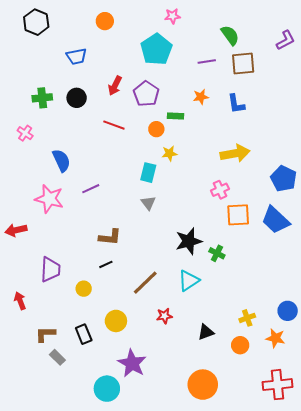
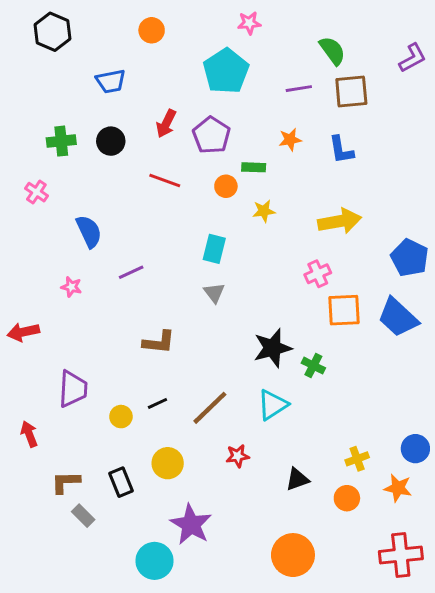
yellow star: (169, 153) -> (264, 211), moved
pink star: (49, 199) -> (71, 287), size x0.5
black line: (106, 264) -> (157, 403), moved

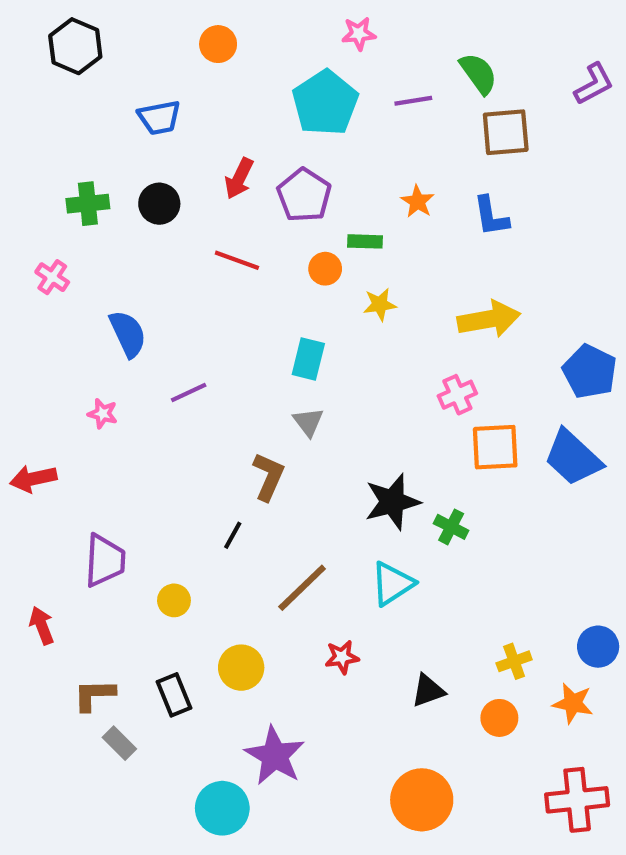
purple line: (299, 89) -> (413, 101), moved
orange star: (290, 140) -> (418, 202), turned -30
brown L-shape: (159, 342) -> (268, 477), moved, turned -72
black line: (157, 403) -> (233, 535), moved, turned -36

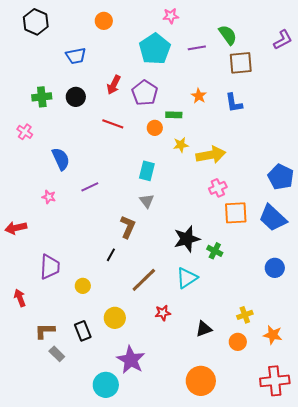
yellow arrow: (489, 319) -> (211, 155), moved
blue circle: (598, 647) -> (275, 268), moved

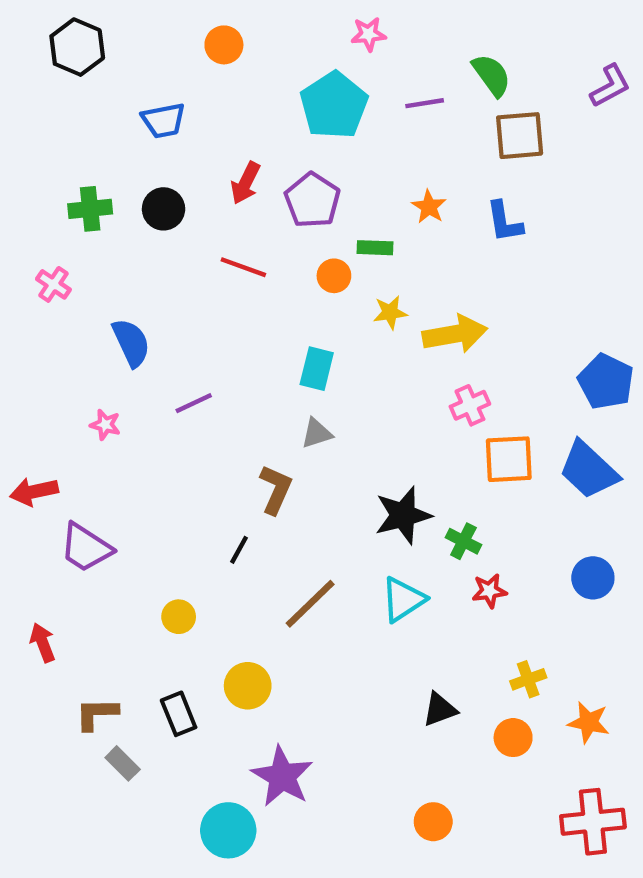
gray triangle: (147, 201) -> (317, 433), turned 49
purple trapezoid: (50, 267) -> (86, 548), moved, turned 120
red star: (163, 313) -> (489, 591), moved
orange circle: (201, 381) -> (433, 822), size x0.6

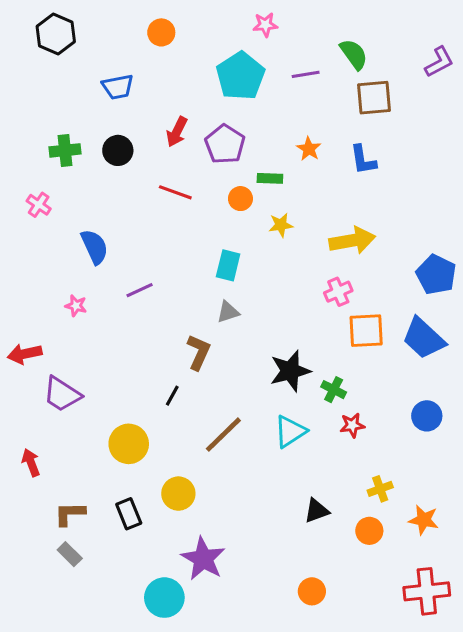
yellow arrow: (455, 334) -> (352, 240), moved
yellow circle: (179, 617) -> (129, 444), size x1.6
gray rectangle: (123, 763) -> (70, 554), moved

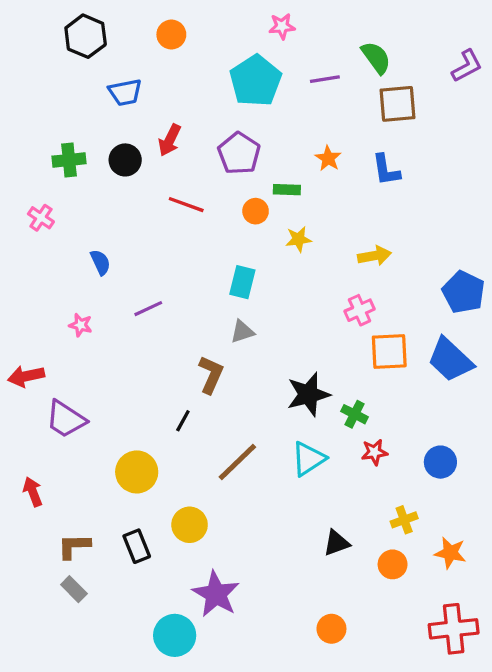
black hexagon: (56, 34) -> (86, 36), moved
red arrow: (177, 132) -> (170, 140), moved
yellow arrow: (352, 240) -> (374, 256), size x0.7
blue semicircle: (95, 247) -> (100, 262), size x0.7
blue circle: (427, 416) -> (440, 462), moved

